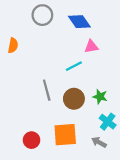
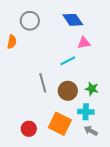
gray circle: (42, 15) -> (30, 21), moved
cyan cross: (108, 122) -> (86, 112), moved, turned -35
orange square: (65, 135) -> (60, 124), turned 30

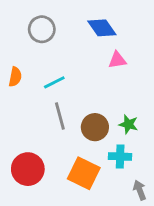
orange semicircle: (12, 42) -> (15, 77), moved
cyan line: (68, 61) -> (54, 82), moved
red circle: (29, 129) -> (28, 169), moved, size x1.5
gray arrow: (91, 131) -> (140, 190), moved, turned 40

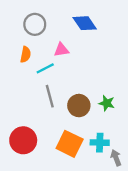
pink triangle: (117, 60) -> (61, 50), moved
orange semicircle: (15, 77) -> (26, 54), moved
cyan cross: (120, 156) -> (100, 143), moved

